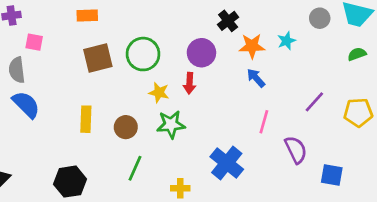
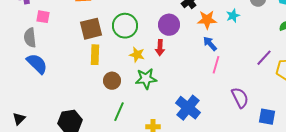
purple line: (314, 102) -> (264, 58), moved
yellow rectangle: (86, 119) -> (95, 55), moved
pink line: (264, 122) -> (216, 65), moved

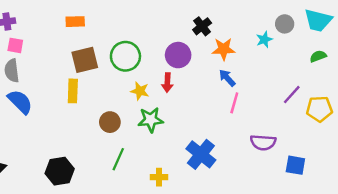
cyan star: (233, 16) -> (264, 39), moved
pink square: (43, 17) -> (15, 45), moved
yellow rectangle: (95, 55) -> (73, 91), moved
purple semicircle: (240, 98) -> (263, 142), turned 120

